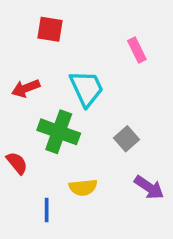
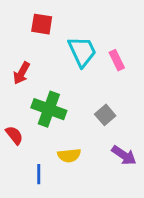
pink rectangle: (137, 50) -> (117, 60), moved
red arrow: (26, 88) -> (21, 73), turned -40
cyan trapezoid: (86, 88) -> (82, 51), moved

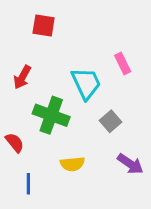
cyan trapezoid: (82, 51) -> (86, 83), moved
blue line: (39, 174) -> (28, 184), moved

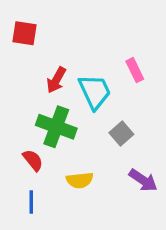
red square: (44, 26) -> (25, 33), moved
red arrow: (22, 77) -> (56, 80), moved
red semicircle: (15, 143) -> (33, 160), moved

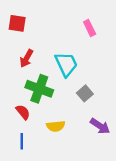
pink rectangle: (135, 70) -> (90, 28), moved
red arrow: (56, 80) -> (26, 58), moved

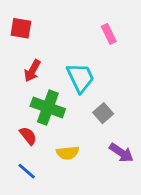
blue line: (22, 141) -> (27, 171), turned -49

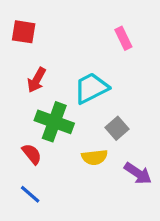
cyan trapezoid: (80, 78) -> (91, 88), turned -92
yellow semicircle: (68, 153) -> (94, 157), moved

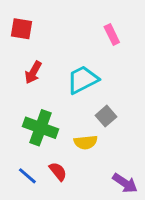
green cross: (54, 122) -> (40, 128), moved
red semicircle: (32, 154) -> (58, 171), moved
purple arrow: (138, 173) -> (125, 183), moved

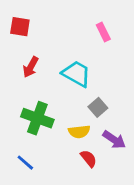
cyan trapezoid: (83, 80) -> (76, 74), turned 56
red semicircle: (58, 171) -> (89, 159), moved
purple arrow: (125, 183) -> (114, 140), moved

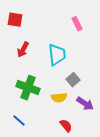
cyan trapezoid: (76, 74) -> (57, 55), turned 55
red semicircle: (89, 159) -> (66, 126), moved

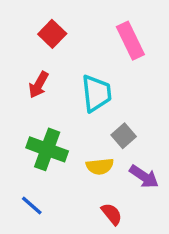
red square: (15, 20) -> (52, 34), moved, turned 35
pink rectangle: (77, 24) -> (130, 41), size x1.5

